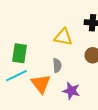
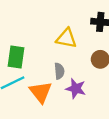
purple star: (71, 91) -> (76, 89), moved

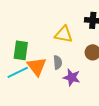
orange triangle: (41, 92) -> (37, 66), moved

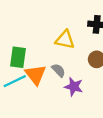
gray semicircle: (58, 62) -> (58, 70), turned -40

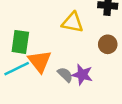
gray semicircle: (58, 70) -> (65, 75), moved

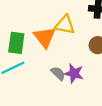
orange triangle: (40, 61) -> (45, 37), moved

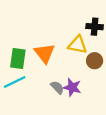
yellow triangle: (65, 25) -> (78, 45), moved

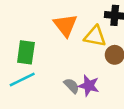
orange triangle: (44, 53) -> (65, 25), moved

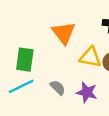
yellow triangle: (95, 36) -> (90, 57), moved
gray semicircle: (72, 86) -> (58, 88), moved

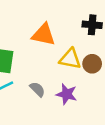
orange triangle: (64, 33) -> (43, 35), turned -40

